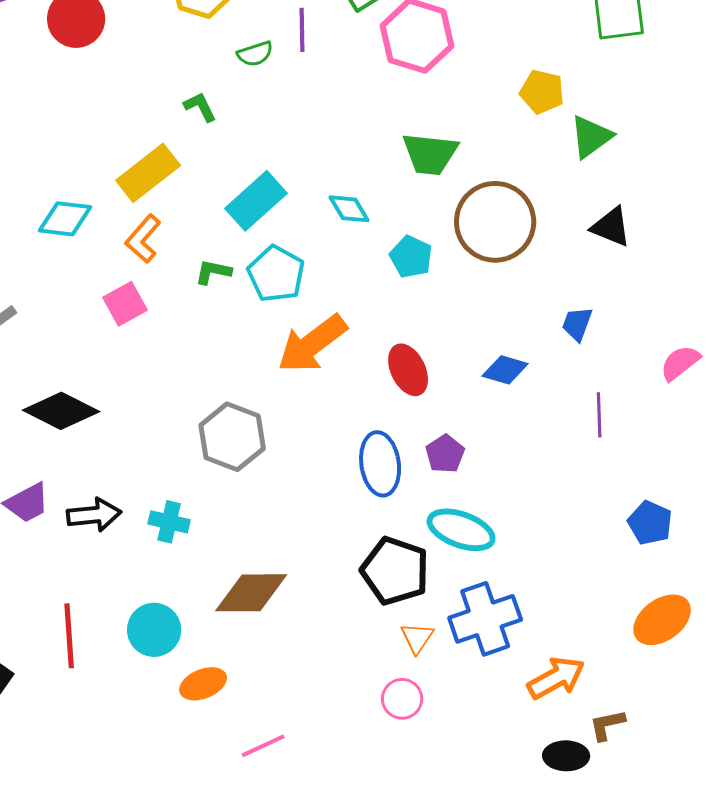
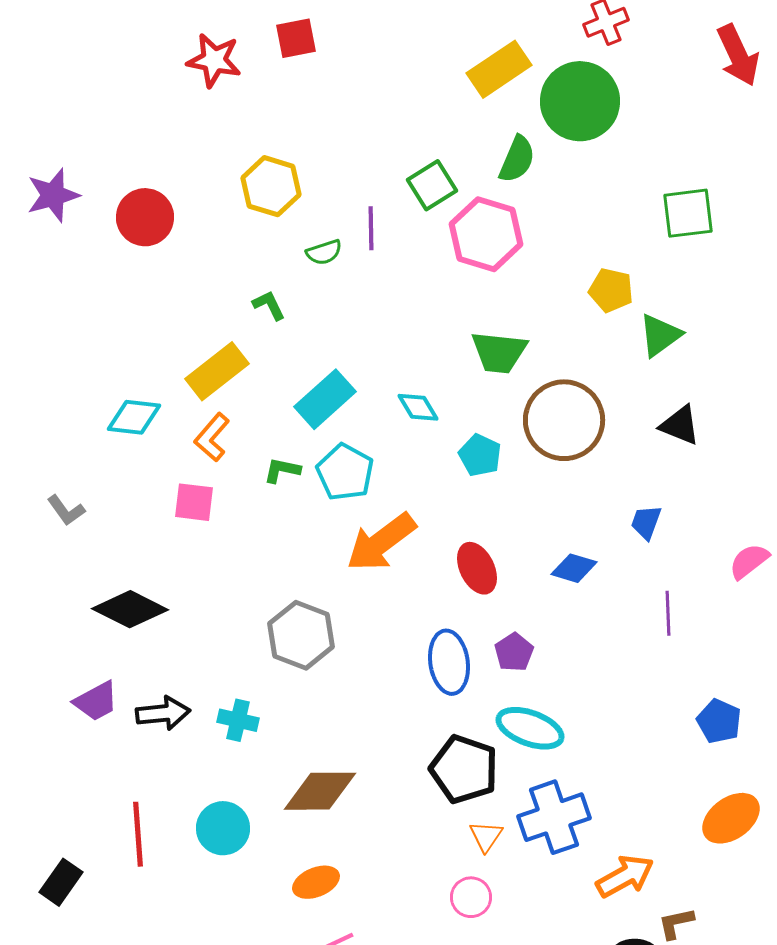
pink square: (125, 304) -> (194, 502), turned 36
orange ellipse: (203, 684) -> (316, 882), moved

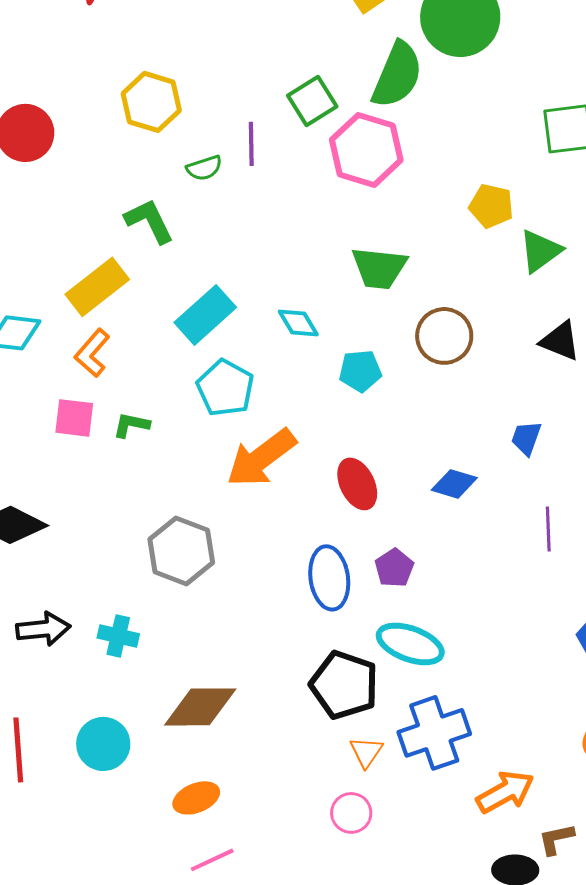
green semicircle: (517, 159) -> (397, 75), size x1.4
green L-shape: (269, 305) -> (149, 221), size x1.5
brown circle: (564, 420) -> (444, 336), size x0.7
cyan pentagon: (480, 455) -> (360, 371), turned -30
green L-shape: (282, 470) -> (131, 425), moved

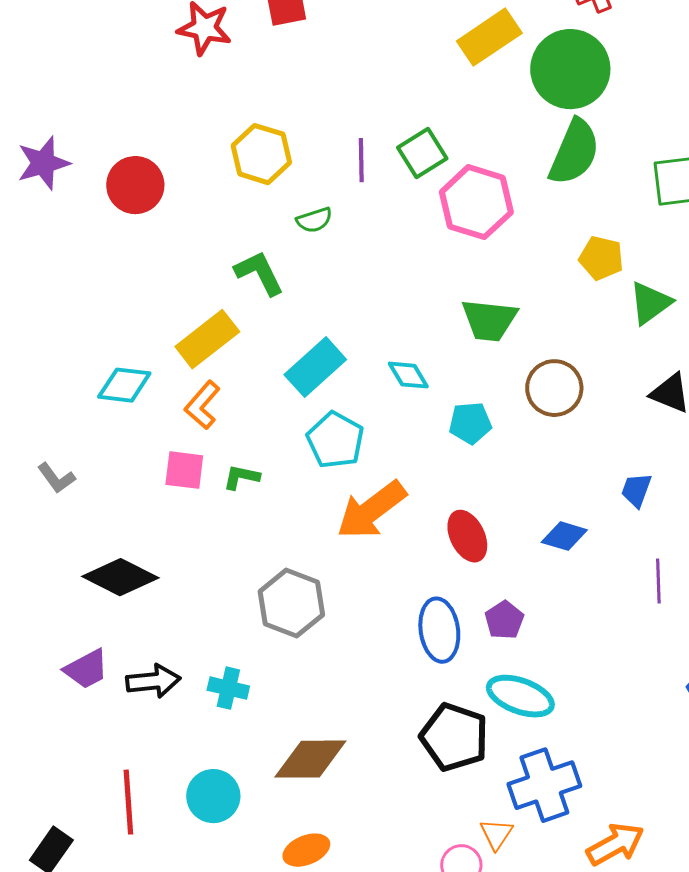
green semicircle: (397, 75) -> (574, 152), moved
purple line: (251, 144) -> (361, 160), moved
orange triangle: (366, 752) -> (496, 834), moved

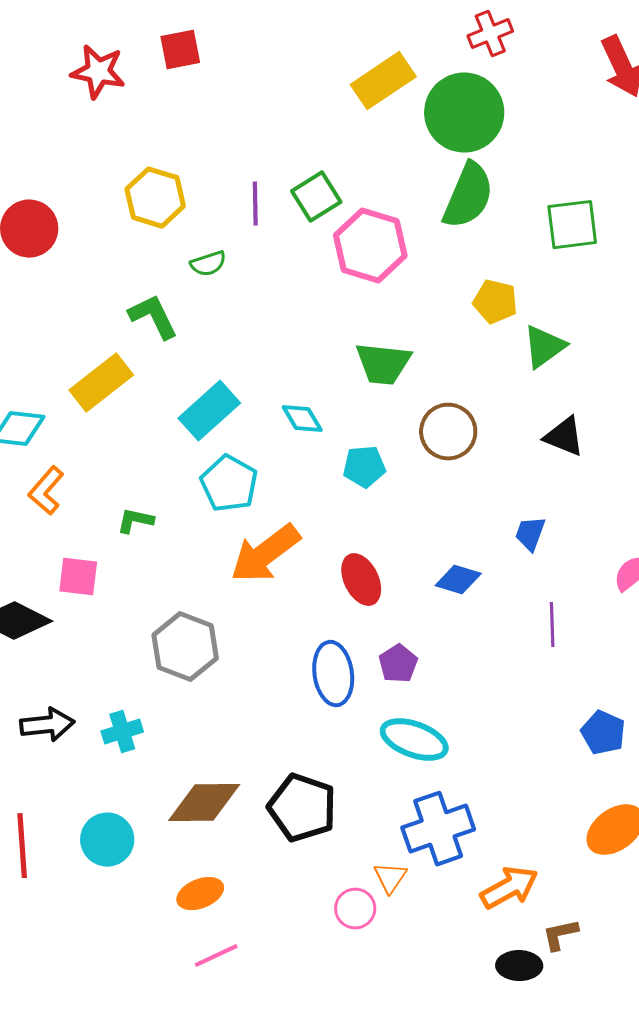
orange L-shape: (202, 405) -> (46, 491), moved
pink square: (184, 470) -> (78, 577), moved
cyan cross: (228, 688) -> (122, 732), turned -30
black pentagon: (454, 737) -> (302, 808), moved

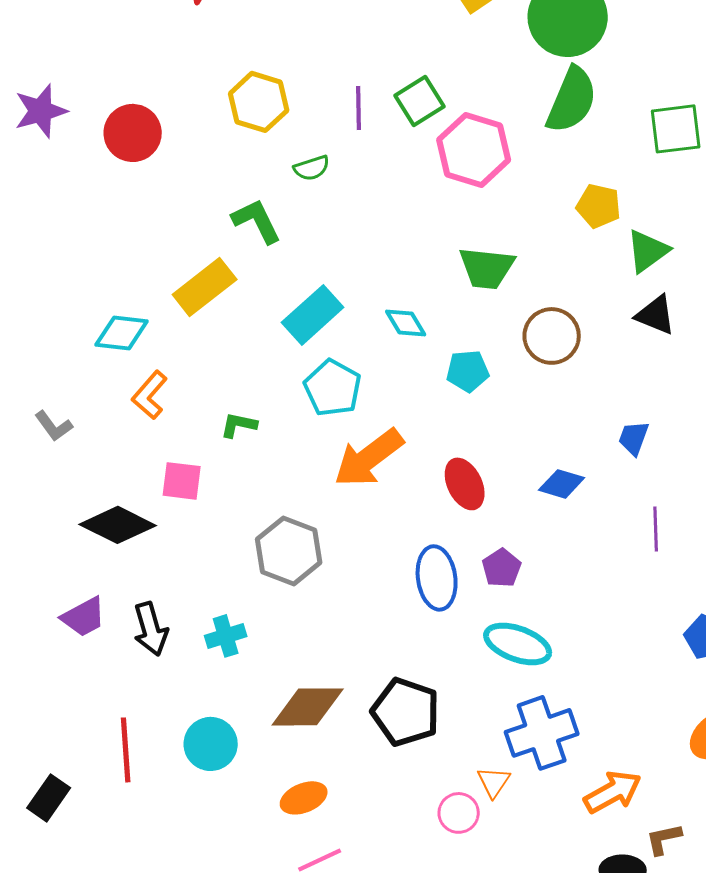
black triangle: (564, 437) -> (656, 315), moved
black arrow: (47, 725) -> (151, 629), turned 80

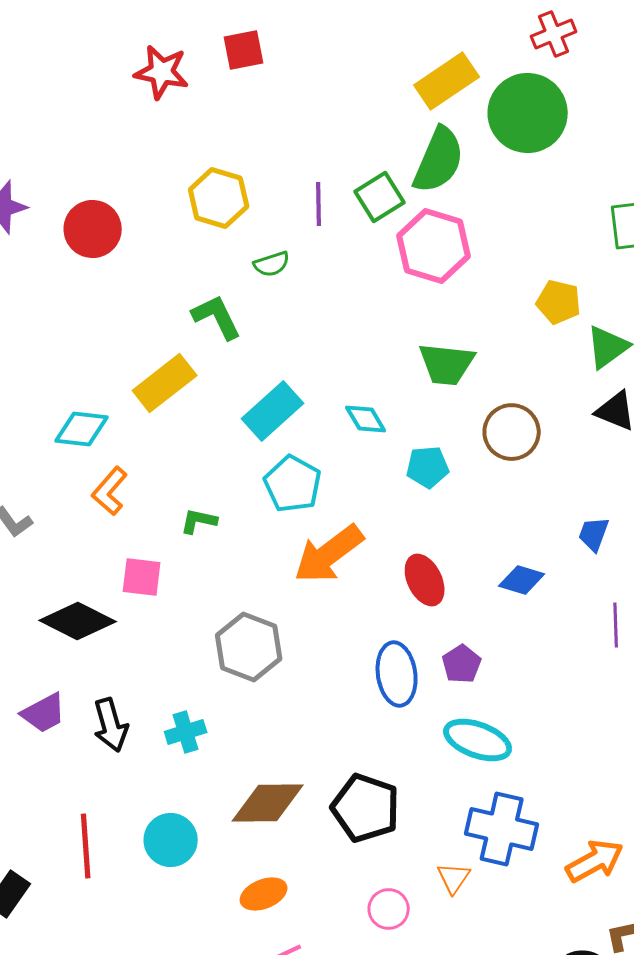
green semicircle: (572, 100) -> (439, 160), moved
blue cross: (542, 733) -> (502, 829), turned 32
orange arrow: (613, 792) -> (595, 861), moved
pink circle: (459, 813) -> (389, 909), moved

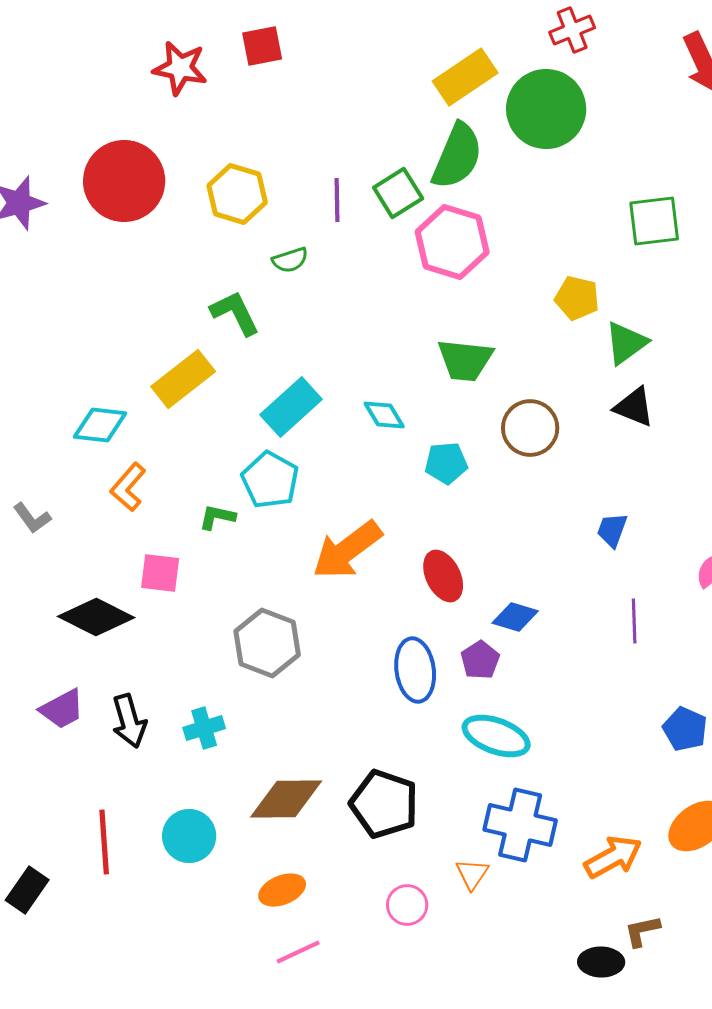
red circle: (93, 229) -> (124, 181), moved, size x1.4
cyan pentagon: (293, 484) -> (270, 480), moved
blue diamond: (522, 580) -> (515, 617), moved

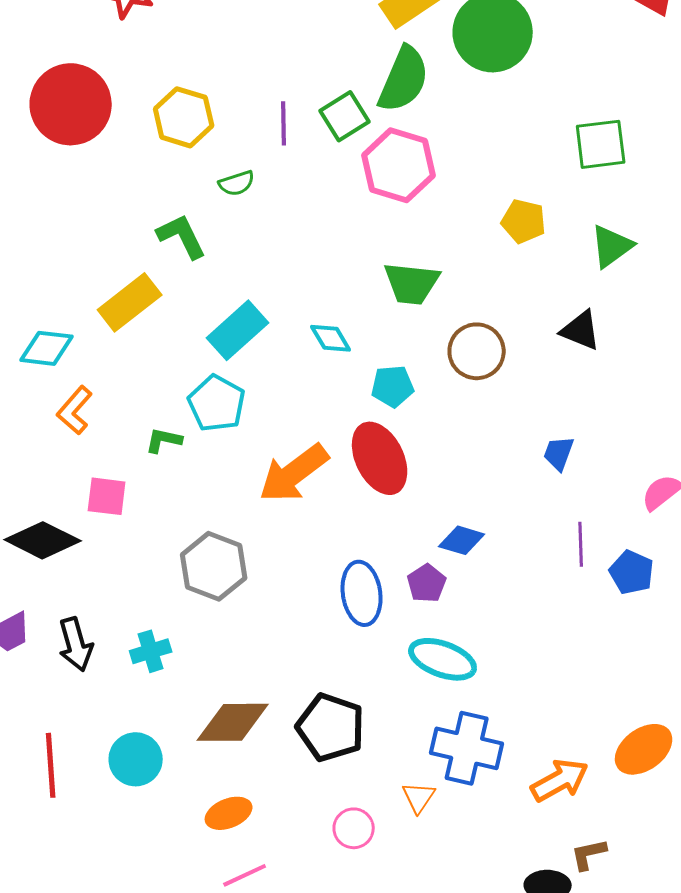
green triangle: (626, 343) -> (612, 246), moved
red ellipse: (443, 576) -> (380, 458), moved, size x1.4
blue pentagon: (685, 729) -> (632, 572), moved

